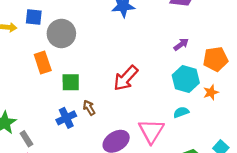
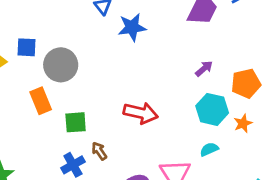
red arrow: (126, 78) -> (141, 113), turned -116

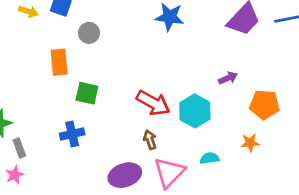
gray circle: (61, 65) -> (89, 33), size x0.6
cyan hexagon: (212, 109) -> (195, 111), moved
brown arrow: (99, 151) -> (150, 140), moved

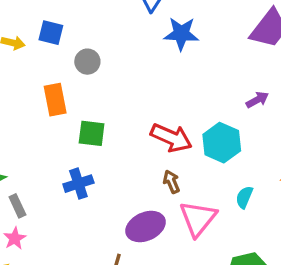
cyan semicircle: (210, 158) -> (244, 197), turned -54

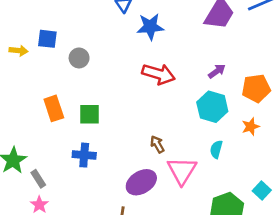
orange rectangle: (55, 100) -> (54, 108), moved
red arrow: (171, 138) -> (159, 74), moved
cyan hexagon: (222, 143) -> (212, 107), moved
blue cross: (78, 184) -> (84, 155), turned 30

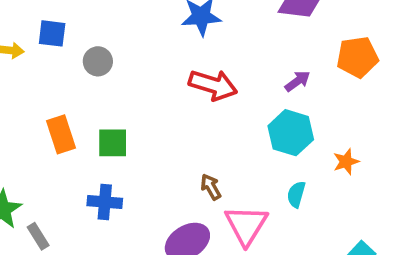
orange pentagon: (256, 88) -> (357, 57), moved

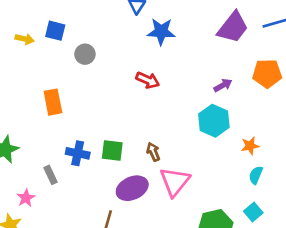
red arrow: (213, 85) -> (148, 80), moved, size x0.7
green square: (113, 143) -> (112, 150), moved
cyan semicircle: (296, 194) -> (256, 175), moved
gray rectangle: (38, 236) -> (51, 175), moved

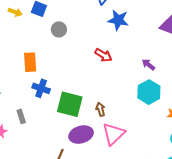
purple arrow: (223, 85) -> (148, 65), moved, turned -120
green square: (112, 150) -> (70, 104), size x1.5
blue cross: (78, 153) -> (41, 88), moved

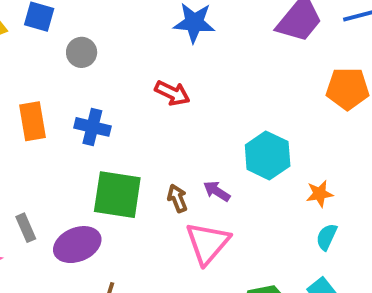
purple arrow: (148, 65) -> (217, 191), moved
blue cross: (41, 88) -> (92, 127), moved
purple ellipse: (81, 135) -> (77, 245), moved

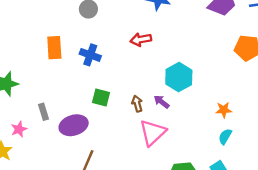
red arrow: (172, 93) -> (141, 39), turned 138
cyan hexagon: (268, 155) -> (179, 77), moved
green square: (117, 195) -> (101, 98), size x0.6

